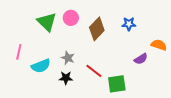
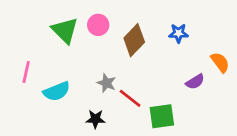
orange semicircle: (159, 45) -> (220, 62), turned 35
gray star: (68, 58) -> (106, 83), moved
black star: (66, 78) -> (95, 119), moved

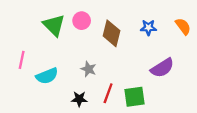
brown diamond: (134, 40) -> (112, 33), turned -30
orange semicircle: (220, 62) -> (183, 26), moved
purple semicircle: (195, 82) -> (162, 68), size x1.5
red line: (130, 98) -> (108, 93), moved, turned 72

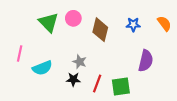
purple semicircle: (162, 68) -> (146, 61), turned -45
black star: (79, 99) -> (73, 79), moved

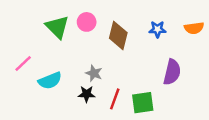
orange semicircle: (164, 23) -> (194, 28), turned 119
pink line: (20, 53) -> (23, 64), turned 35

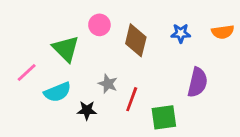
green triangle: (57, 27) -> (66, 49), moved
black star: (87, 94) -> (87, 110), moved
red line: (115, 99) -> (132, 99), moved

